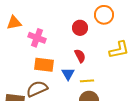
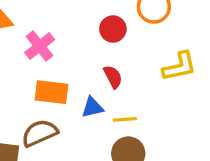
pink cross: (37, 38) -> (40, 46), turned 30
blue triangle: (68, 74) -> (92, 107), turned 48

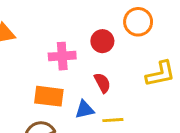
pink cross: (40, 46) -> (62, 56), moved, turned 35

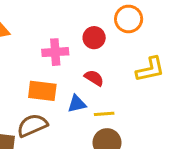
red semicircle: (102, 83) -> (94, 78), turned -30

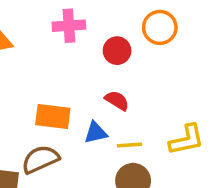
pink cross: (55, 52) -> (69, 26), moved
yellow L-shape: (150, 69) -> (187, 140), moved

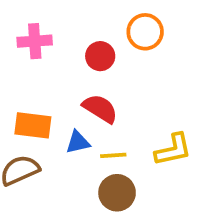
pink cross: (69, 26) -> (35, 41), moved
red semicircle: (117, 101) -> (100, 109), size x1.4

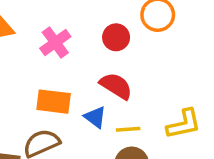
pink cross: (35, 41) -> (55, 43), moved, turned -32
blue triangle: (78, 142) -> (95, 117), turned 50

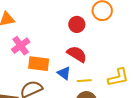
pink cross: (55, 43) -> (21, 46), moved

